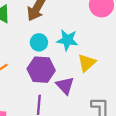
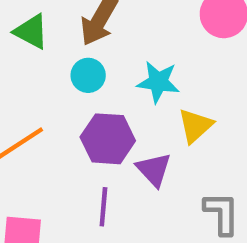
cyan circle: (39, 42) -> (88, 75), moved

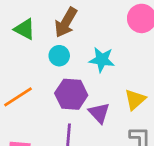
yellow triangle: (195, 126) -> (135, 100), moved

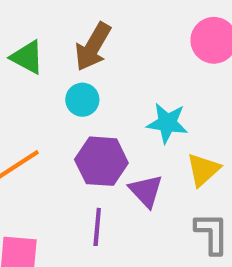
cyan star: (102, 60) -> (167, 123), moved

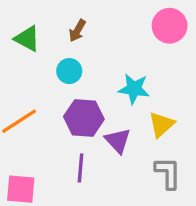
brown arrow: (93, 47) -> (77, 31), size x0.6

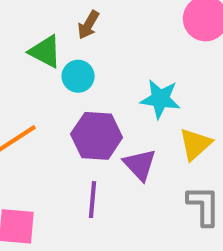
green triangle: (27, 39) -> (45, 52), moved

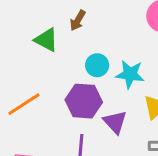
cyan circle: (78, 76) -> (97, 65), moved

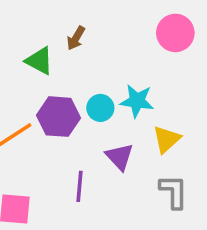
cyan circle: (97, 65) -> (100, 108), moved
purple hexagon: (84, 101) -> (59, 117), moved

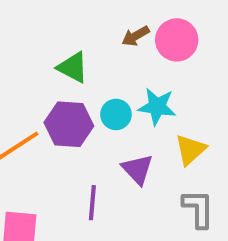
pink circle: (175, 33) -> (177, 40), moved
brown arrow: (76, 38) -> (136, 36), moved, turned 30
green triangle: (39, 61) -> (73, 67), moved

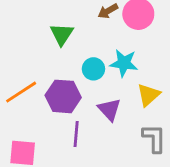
green triangle: (73, 67) -> (62, 34), turned 35
purple hexagon: (69, 124) -> (63, 96), moved

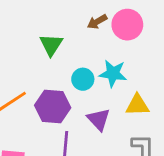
yellow triangle: (148, 95) -> (137, 105), turned 40

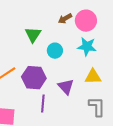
cyan star: (113, 73) -> (87, 47), moved
cyan circle: (83, 79) -> (55, 51), moved

